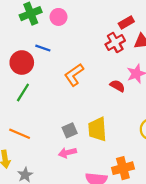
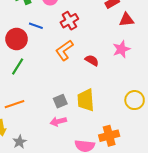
red cross: (115, 43) -> (69, 21), moved
red semicircle: (117, 86) -> (92, 60), moved
orange line: (20, 134) -> (14, 104), turned -42

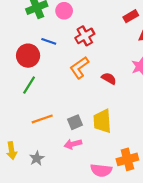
orange line: (14, 104) -> (42, 119), moved
gray star: (20, 142) -> (37, 158), moved

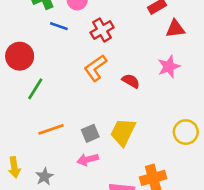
blue line: (49, 41) -> (59, 26), moved
red circle: (28, 56) -> (20, 56), moved
yellow trapezoid: (102, 121) -> (123, 132), turned 30

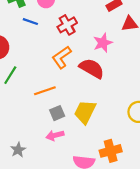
pink star: (169, 67) -> (103, 43), moved
red semicircle: (131, 81) -> (92, 68), size x1.6
orange line: (51, 129) -> (45, 91), moved

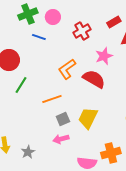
red cross: (67, 25) -> (82, 31), moved

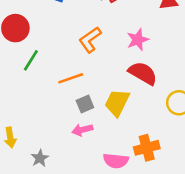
pink star: (104, 56) -> (138, 40), moved
red semicircle: (94, 79) -> (143, 73), moved
gray star: (28, 152) -> (40, 158), moved

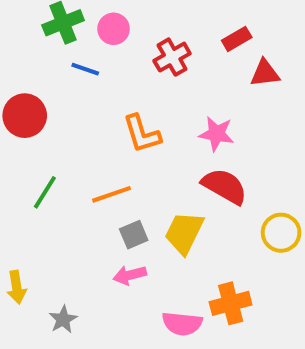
orange L-shape: (90, 40) -> (142, 134), turned -72
pink star: (138, 40) -> (216, 134), turned 30
green line: (31, 60) -> (45, 192), moved

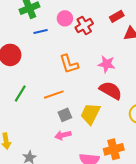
pink circle: (114, 29) -> (65, 18), moved
blue line: (85, 69) -> (41, 32), turned -32

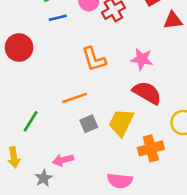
green line: (20, 94) -> (31, 121), moved
pink arrow: (63, 135) -> (63, 160), moved
orange cross: (114, 149) -> (151, 148), moved

